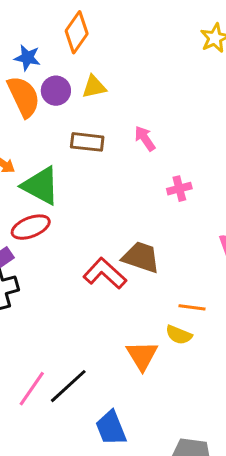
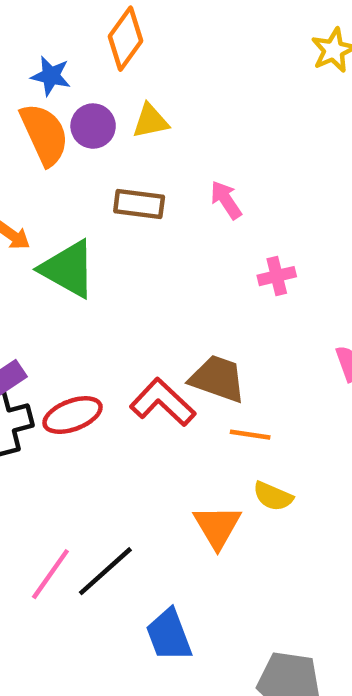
red ellipse: (31, 227) -> (73, 415), moved
orange line: (192, 307) -> (250, 435), moved

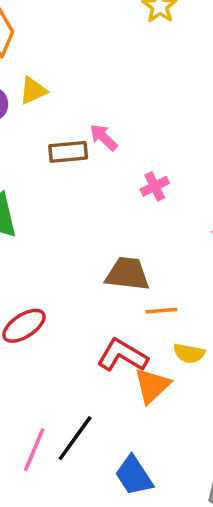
brown rectangle: (139, 204) -> (68, 152), moved
red L-shape: (163, 402) -> (122, 355), moved
orange triangle: (217, 527) -> (152, 386), turned 30

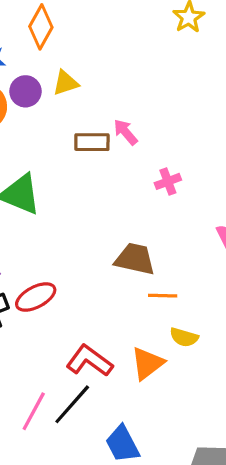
red L-shape: (122, 355) -> (89, 361), moved

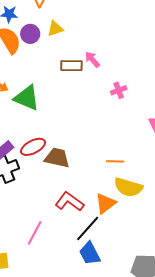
brown trapezoid: (135, 259) -> (57, 158), moved
red ellipse: (36, 297) -> (33, 147), moved
yellow semicircle: (184, 337) -> (128, 187), size x1.6
black line: (72, 404) -> (88, 229), moved

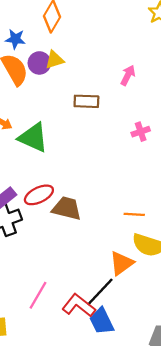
yellow triangle: (55, 29) -> (55, 60), moved
pink arrow: (92, 59) -> (128, 75), moved, turned 66
red L-shape: (69, 202) -> (79, 305), moved

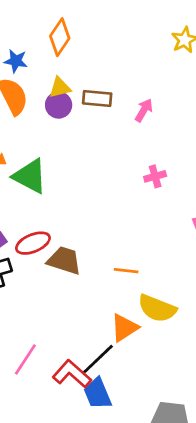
purple circle: (39, 63) -> (59, 105), moved
brown rectangle: (86, 101) -> (97, 98), moved
orange line: (134, 214) -> (126, 271), moved

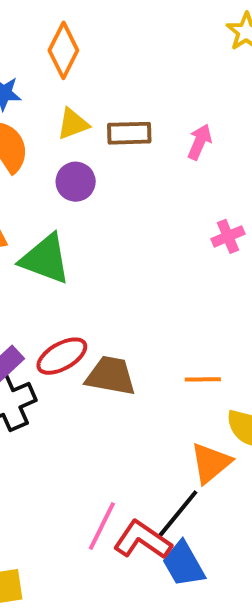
purple circle: (59, 105) -> (76, 182), moved
pink line: (25, 359) -> (102, 526), moved

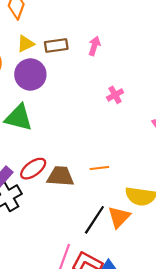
purple circle: (76, 182) -> (30, 74), size x1.5
orange line: (203, 379) -> (99, 168), moved
black line: (177, 514) -> (94, 220), moved

